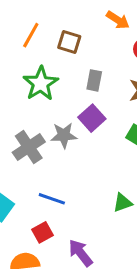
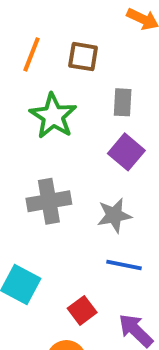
gray star: (64, 135) -> (114, 215), moved
gray cross: (29, 147) -> (49, 201), turned 32
blue line: (52, 199) -> (124, 265), moved

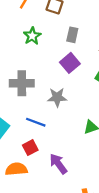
green star: (53, 116) -> (32, 36), size x0.7
blue line: (124, 265) -> (36, 122), moved

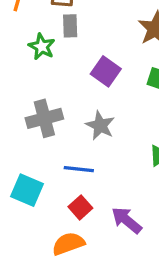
gray rectangle: (72, 35) -> (70, 26), moved
gray star: (57, 97) -> (100, 125), turned -30

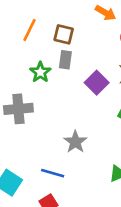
purple square: (106, 71) -> (97, 83), moved
gray cross: (44, 118) -> (18, 109), moved

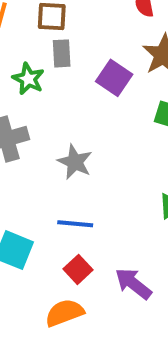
gray star: (75, 142) -> (75, 162), moved

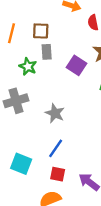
blue line: (75, 224) -> (56, 148), turned -60
red square: (78, 269) -> (58, 174), turned -35

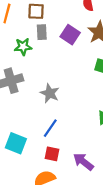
purple square: (77, 65) -> (70, 35), moved
green star: (28, 67) -> (23, 47), turned -30

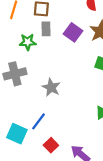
blue line: (50, 128) -> (39, 121), moved
red square: (52, 154) -> (51, 145), turned 32

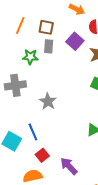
purple square: (73, 32) -> (75, 41), moved
blue line: (39, 121) -> (33, 132), turned -66

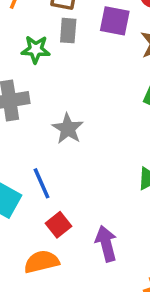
purple square: (75, 41) -> (115, 21), turned -30
purple arrow: (69, 166) -> (106, 244), turned 30

